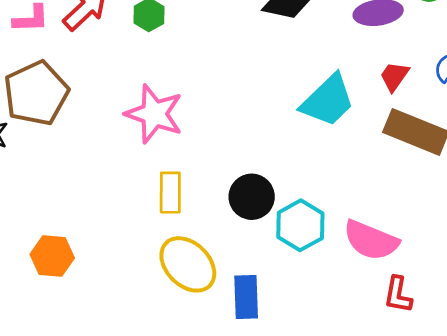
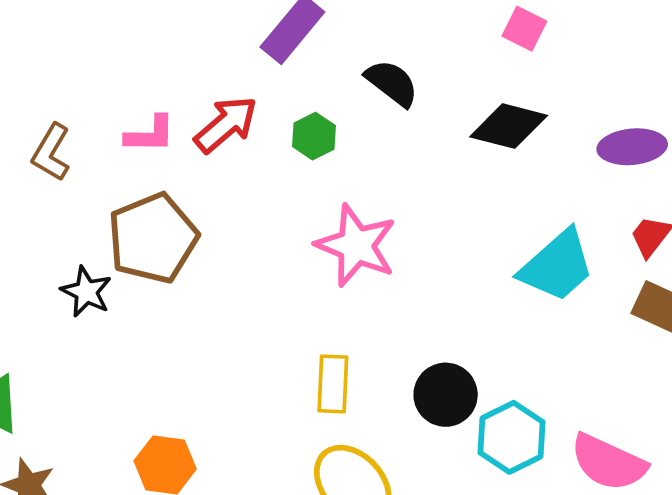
pink star: (154, 114) -> (356, 245), moved

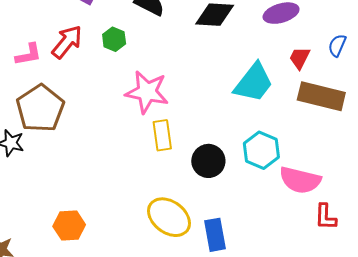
yellow rectangle: (333, 384) -> (162, 135), moved
cyan hexagon: (511, 437) -> (261, 150), moved

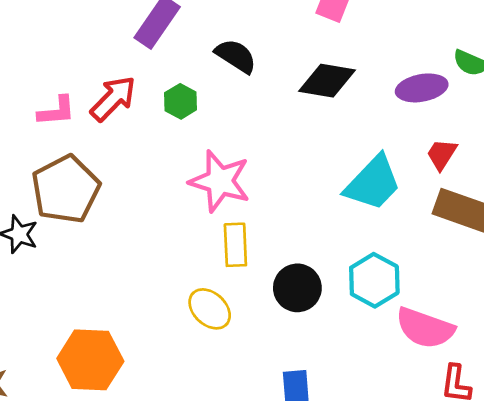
yellow ellipse: (169, 217) -> (210, 309), moved, size x0.7
orange hexagon: (69, 225) -> (90, 360), size x1.4

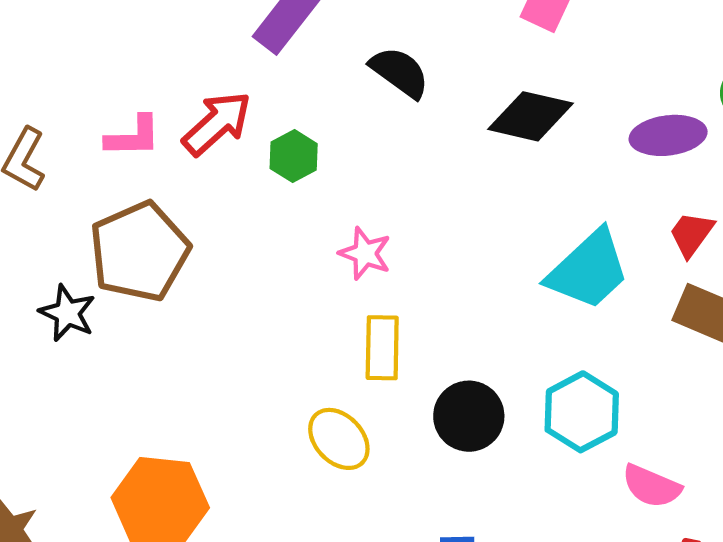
green hexagon: (181, 101) -> (294, 156), moved
pink star: (220, 181) -> (365, 253), size x0.6
pink semicircle: (425, 328) -> (651, 486), size x0.7

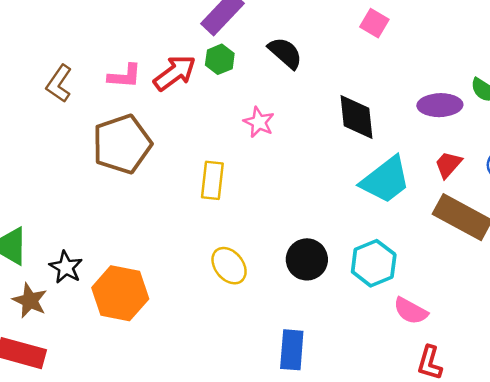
black diamond: (530, 116) -> (356, 117), moved, turned 66
green hexagon: (294, 156) -> (220, 59), moved
pink star: (365, 253) -> (259, 122), moved
black star: (67, 313) -> (66, 267), moved
yellow rectangle: (382, 348) -> (212, 180), moved

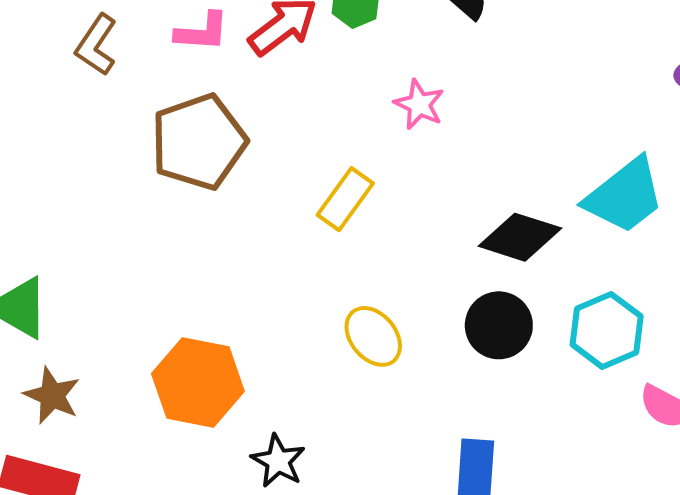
black diamond: (356, 117) -> (520, 237), moved, turned -66
yellow rectangle: (212, 180) -> (345, 199), turned 30
black star: (66, 267) -> (278, 461), moved

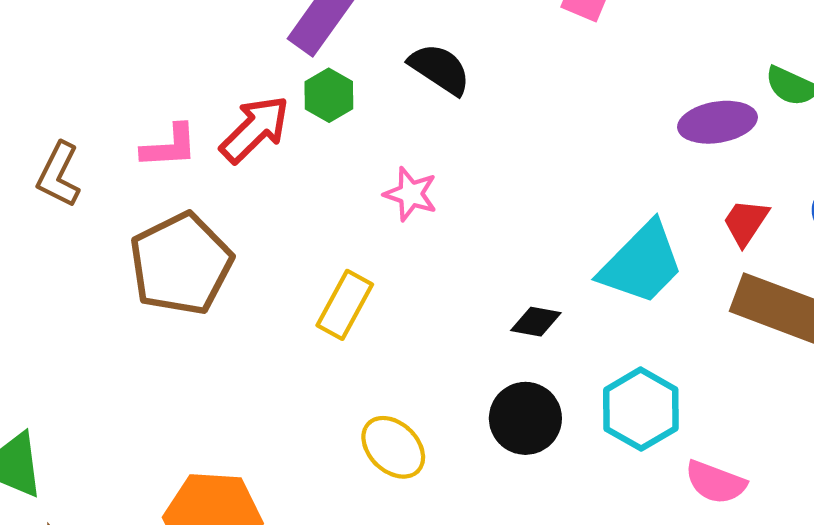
black diamond: (520, 237) -> (536, 322), size x0.6

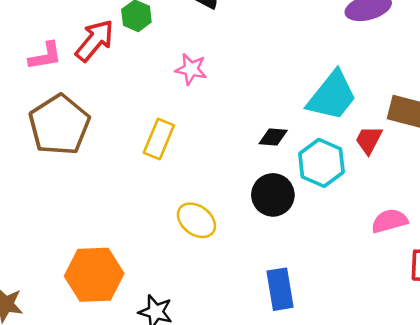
red trapezoid: (746, 222) -> (369, 140), moved
cyan hexagon: (641, 409) -> (321, 163), moved
pink semicircle: (716, 482) -> (389, 221), turned 150

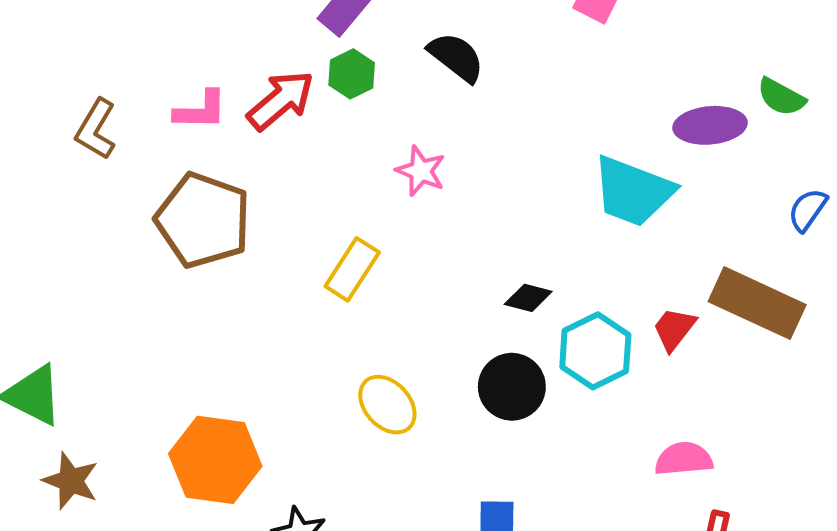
cyan trapezoid: (332, 96) -> (633, 191), moved, turned 62
brown pentagon: (59, 125) -> (203, 220), turned -30

